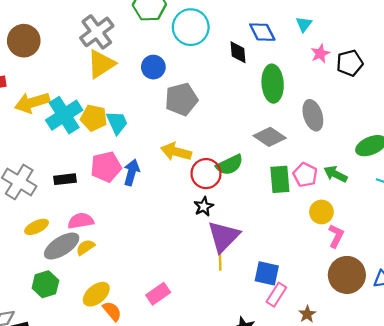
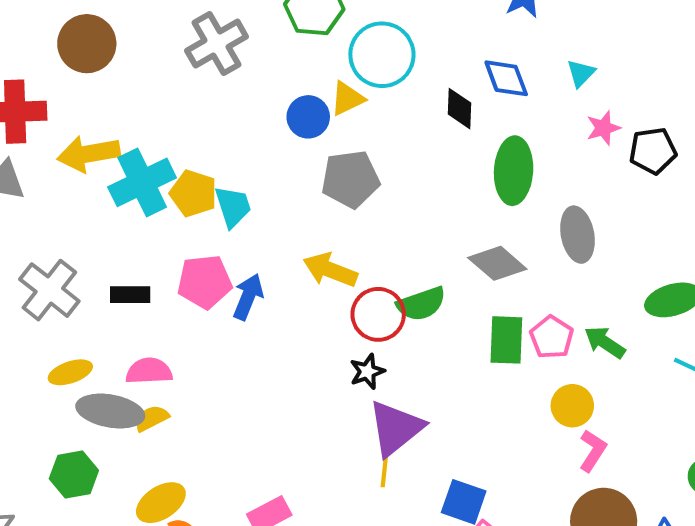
yellow triangle: (101, 64) -> (347, 99), moved, size x0.7
gray ellipse: (62, 246) -> (110, 411), turned 36

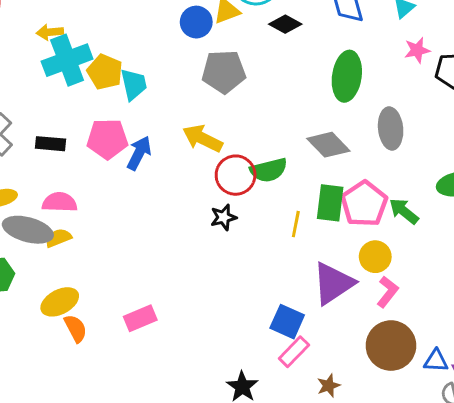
black diamond: (459, 109) -> (285, 24), moved, turned -68
yellow arrow: (89, 154) -> (50, 32), moved, size x0.6
pink pentagon: (552, 337) -> (364, 204), size x1.4
purple triangle: (396, 428) -> (333, 283), moved
yellow line: (385, 470) -> (296, 224), moved

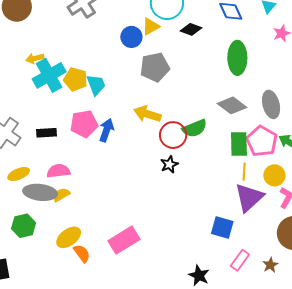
gray ellipse: (391, 128) -> (271, 104), moved
yellow line: (296, 224) -> (244, 172), moved
pink rectangle: (140, 318) -> (124, 240), size x1.4
pink rectangle: (294, 352) -> (240, 260), moved
brown star: (329, 386) -> (270, 265), moved

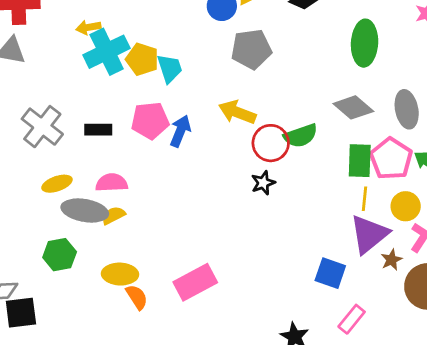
yellow ellipse: (69, 237) -> (120, 274), turned 35
brown star: (270, 265) -> (392, 260), moved

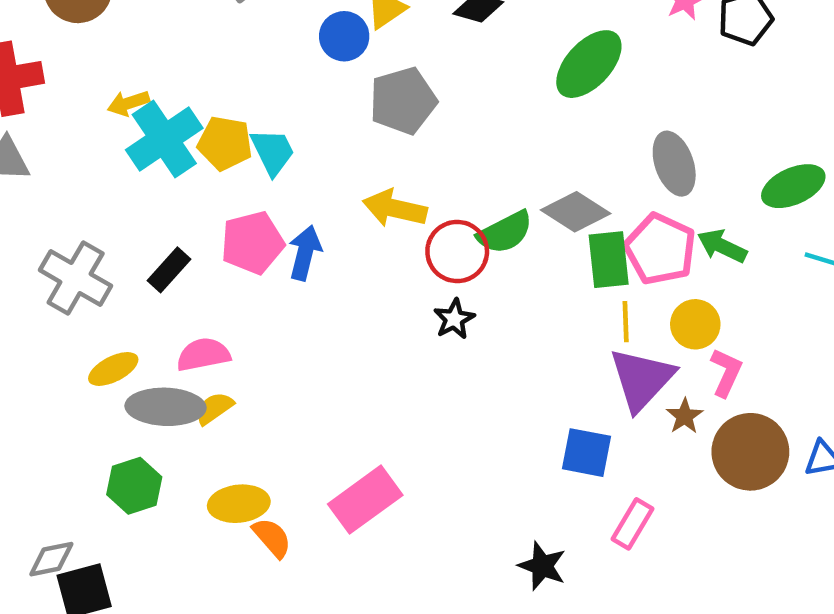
green ellipse: (365, 43) -> (589, 64), turned 48
gray diamond: (353, 107) -> (576, 212), moved
black rectangle: (98, 130) -> (169, 270), turned -40

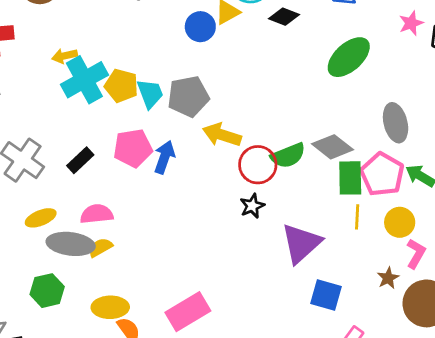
gray pentagon: (403, 101) -> (188, 96), moved
purple triangle: (642, 379) -> (301, 243), moved

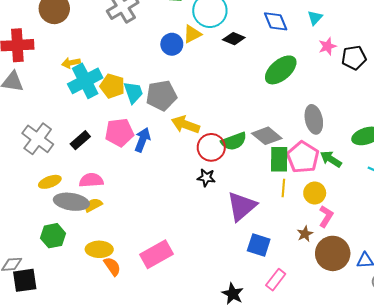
black star: (252, 206) -> (206, 178), turned 30

